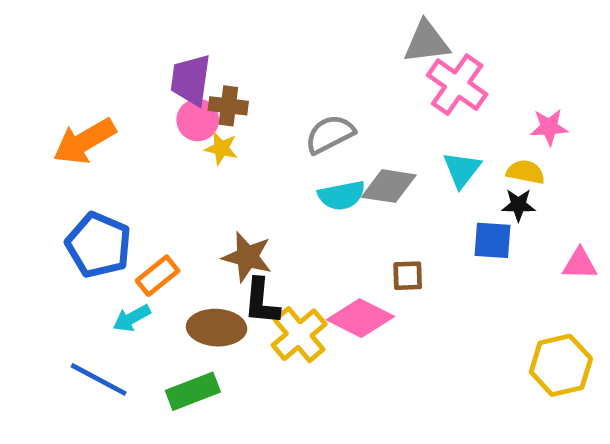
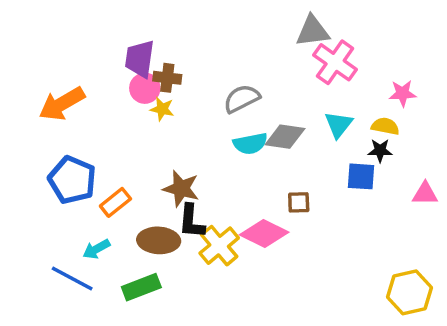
cyan arrow: (132, 318) -> (96, 249), moved
yellow hexagon: (561, 365) -> (409, 292), moved

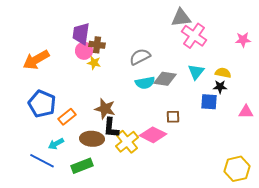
pink star: (403, 93) -> (243, 40), moved

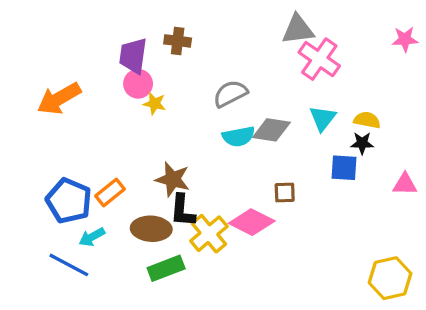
pink star: (243, 40) -> (405, 39), moved
brown cross: (97, 45) -> (178, 41), moved
blue pentagon: (42, 104) -> (69, 201), moved
green rectangle: (82, 166) -> (166, 268), moved

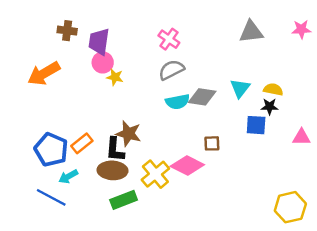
gray triangle: (298, 29) -> (251, 32), moved
brown cross: (178, 41) -> (67, 31), moved
pink cross: (319, 59) -> (169, 39), moved, size x0.7
black L-shape: (183, 211) -> (115, 150), moved

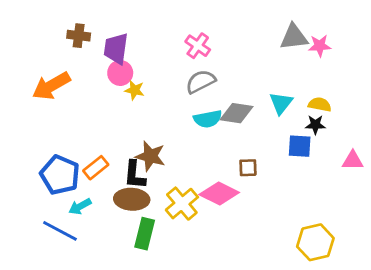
pink star: (301, 29) -> (320, 46), moved
green rectangle: (124, 200) -> (145, 234), turned -55
yellow hexagon: (290, 207) -> (315, 242), moved

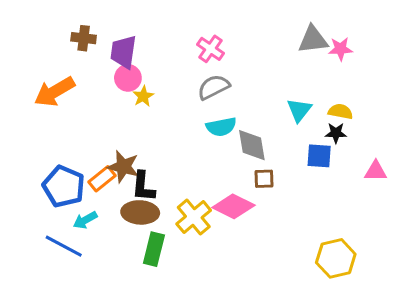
yellow star: (135, 90) -> (143, 96), turned 30
gray diamond: (236, 113) -> (252, 145), moved, turned 72
brown star: (150, 156) -> (123, 167), moved

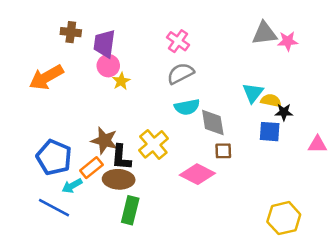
yellow semicircle: (340, 112) -> (271, 101), moved
orange rectangle: (102, 179) -> (91, 168), moved
yellow cross: (194, 217) -> (153, 144), moved

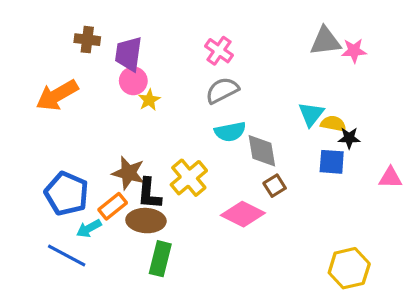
brown square: (223, 151) -> (275, 186), turned -30

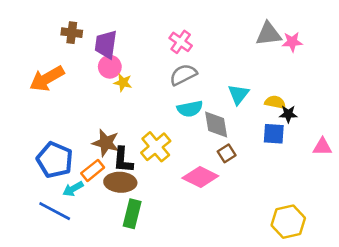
yellow star: (149, 100) -> (123, 83), turned -30
cyan triangle: (311, 114) -> (238, 94), moved

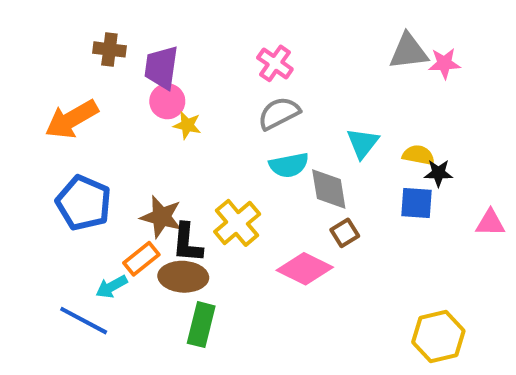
blue pentagon: (55, 160) -> (84, 203), moved

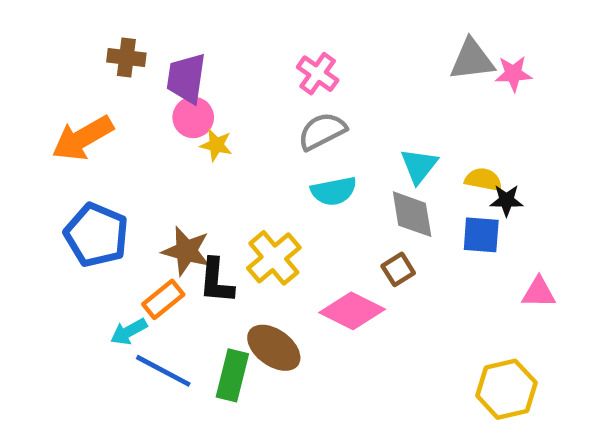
gray diamond: (329, 189) -> (412, 214), moved
pink triangle: (490, 223) -> (539, 292), moved
brown ellipse: (183, 277) -> (274, 348), moved, turned 33
blue line: (84, 321) -> (163, 371), moved

